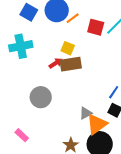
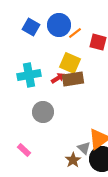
cyan cross: (21, 46) -> (29, 75), moved
yellow square: (68, 48) -> (70, 63), size x1.5
gray triangle: (86, 113) -> (84, 148), moved, turned -48

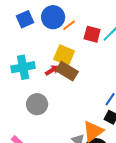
blue square: (31, 27) -> (25, 19), turned 36
brown rectangle: (73, 79) -> (67, 71), turned 40

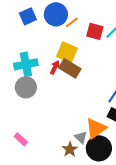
red arrow: (52, 70) -> (55, 67), turned -32
gray circle: (37, 104) -> (26, 87), moved

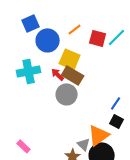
blue circle: (56, 14) -> (48, 40), moved
red arrow: (55, 67) -> (58, 74), turned -72
gray circle: (26, 87) -> (67, 94), moved

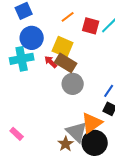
blue circle: (48, 40) -> (32, 38), moved
gray circle: (67, 94) -> (73, 84), moved
gray triangle: (84, 144) -> (77, 132), size x1.6

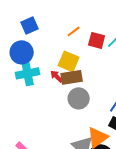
blue circle: (32, 38) -> (22, 52), moved
brown rectangle: (66, 63) -> (72, 77), turned -40

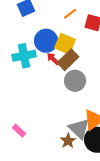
blue circle: (22, 52) -> (46, 41), moved
brown rectangle: (72, 77) -> (68, 60), turned -35

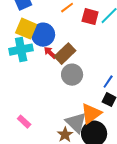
yellow square: (65, 44) -> (26, 29), moved
pink rectangle: (19, 131) -> (24, 122), moved

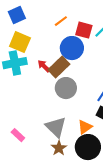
blue circle: (43, 35) -> (72, 48), moved
orange triangle: (91, 114) -> (85, 127), size x0.7
gray triangle: (76, 123) -> (56, 127), moved

